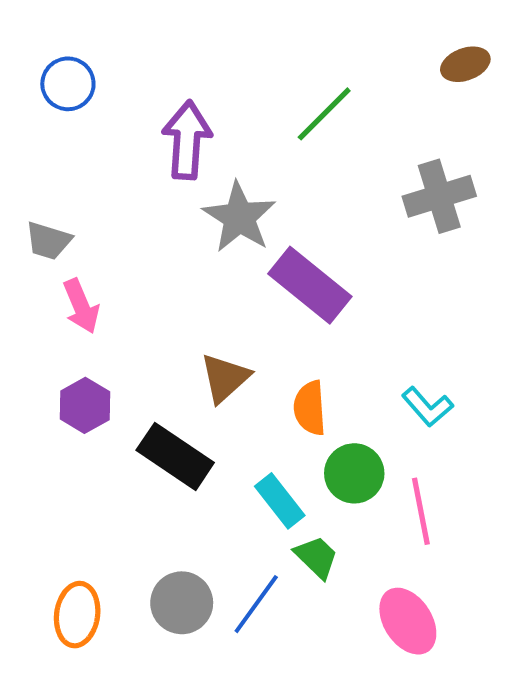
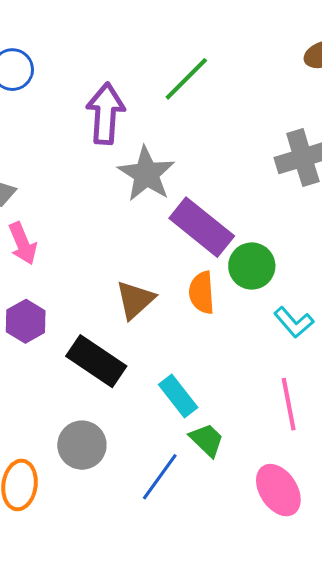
green line: (324, 114) -> (186, 79), moved
orange semicircle: (310, 408) -> (202, 293), moved
green circle: (354, 473) -> (252, 266), moved
gray circle: (182, 603) -> (82, 445), moved

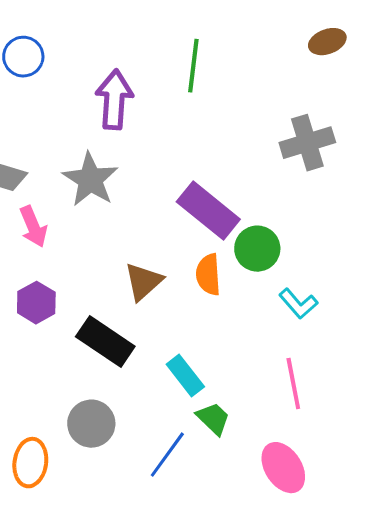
green line: (186, 79) -> (193, 66), turned -38
gray star: (146, 174) -> (90, 180), moved

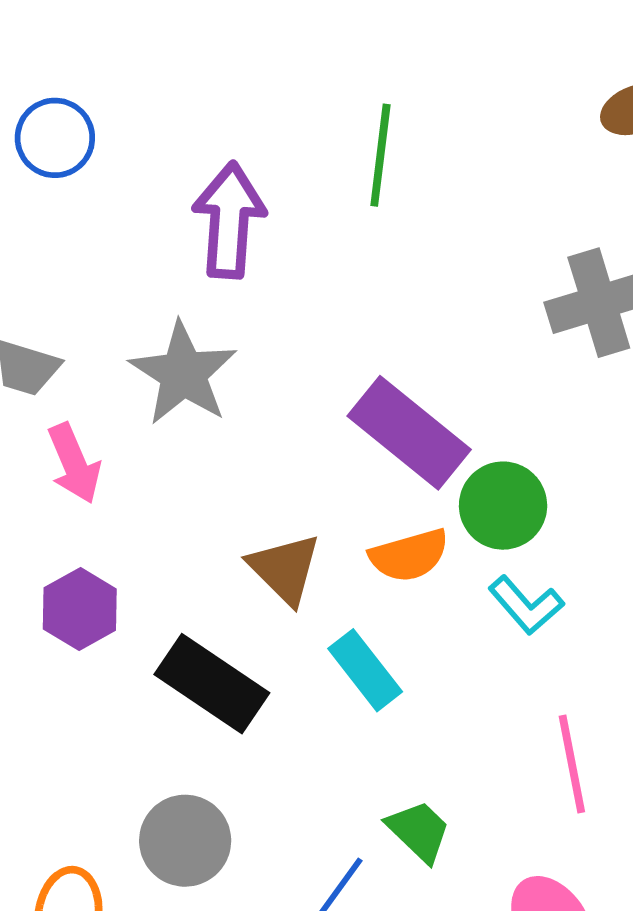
orange semicircle: (208, 275) -> (409, 555), turned -102
brown triangle: (143, 282) -> (285, 569), turned -33
cyan L-shape: (298, 304) -> (526, 605), moved
cyan rectangle: (185, 376) -> (365, 670), moved

